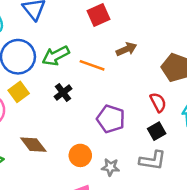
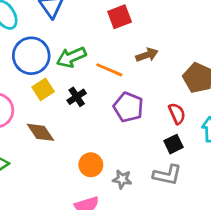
yellow square: (19, 92) -> (43, 89), moved
purple pentagon: (111, 119) -> (128, 107), moved
brown diamond: (33, 145) -> (40, 132), moved

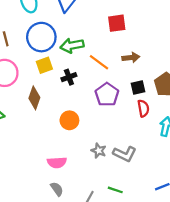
brown diamond: (40, 132) -> (34, 98), turned 40
black square: (174, 144) -> (138, 88), moved
orange circle: (91, 165) -> (69, 120), moved
gray star: (122, 179) -> (99, 151), moved

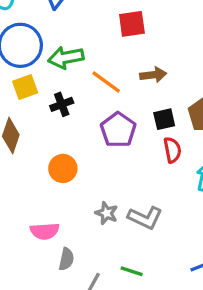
gray semicircle: (57, 189) -> (66, 259), moved, turned 48

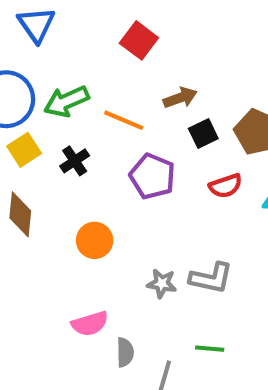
red square: (132, 24) -> (139, 40), turned -32
black square: (164, 119) -> (203, 133), moved
red semicircle: (172, 150) -> (226, 186), turned 95

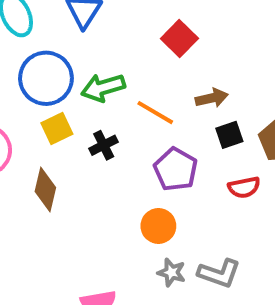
orange circle: (95, 240) -> (158, 226), moved

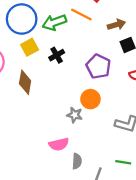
orange line: (155, 113) -> (81, 14), moved
gray star: (172, 272) -> (75, 115), moved

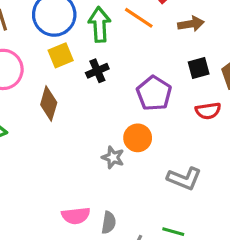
green arrow: (54, 22) -> (100, 25), turned 100
brown arrow: (116, 25) -> (191, 24), moved
pink semicircle: (59, 144) -> (76, 216), moved

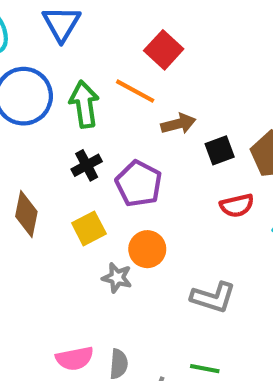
brown arrow: (191, 24) -> (178, 124), moved
yellow square: (61, 55) -> (89, 228), moved
purple pentagon: (154, 93) -> (139, 184), moved

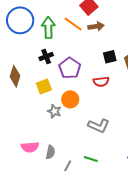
brown arrow: (178, 124) -> (96, 26), moved
red semicircle: (237, 206) -> (101, 82), moved

